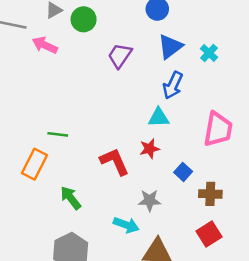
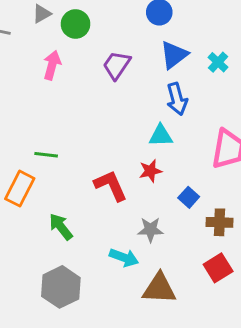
pink arrow: (45, 45) -> (52, 65), moved, turned 80
blue arrow: (173, 85) -> (177, 99), turned -40

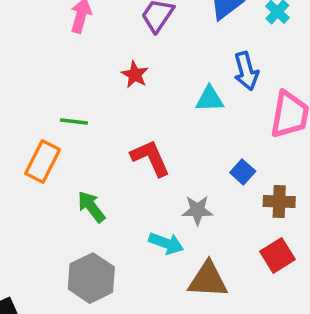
blue arrow: (177, 99) -> (246, 71), moved
red star: (150, 171) -> (135, 75), moved, turned -30

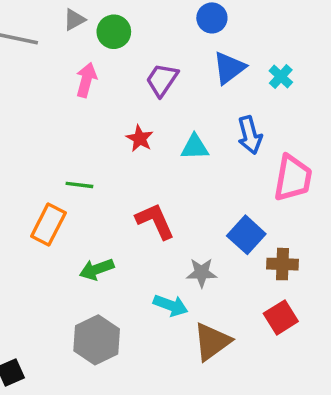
cyan triangle: (210, 99) -> (195, 147), moved
blue square: (243, 172) -> (246, 235), size x1.5
green arrow: (91, 207) -> (97, 269), turned -72
brown triangle: (208, 280) -> (212, 342), turned -39

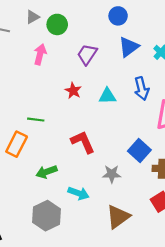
cyan arrow: (171, 305) -> (79, 193), moved

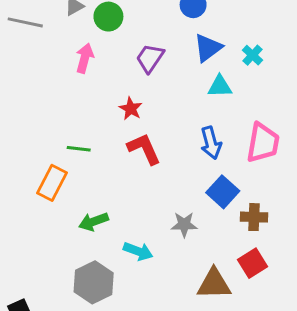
blue arrow: (142, 89) -> (211, 143), moved
cyan triangle: (107, 96) -> (220, 86), moved
red L-shape: (83, 142) -> (144, 149), moved
brown triangle: (118, 217) -> (214, 284), moved, turned 35

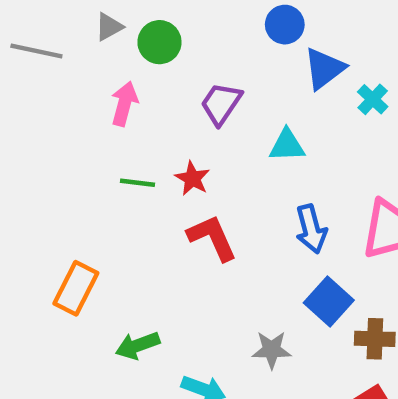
blue triangle: (208, 48) -> (324, 69), moved
cyan triangle: (220, 86) -> (287, 145), moved
green line: (79, 149) -> (138, 183), moved

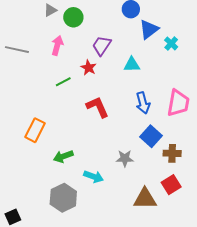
gray line: (36, 51) -> (17, 50), moved
red star: (192, 178) -> (89, 68), moved
green line: (138, 183) -> (63, 82), turned -35

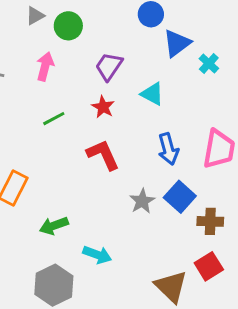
cyan triangle: (132, 65) -> (152, 94), turned 30
red star: (89, 68) -> (103, 107), moved
gray star: (125, 158) -> (142, 201), moved, turned -30
brown triangle: (145, 199) -> (171, 287), turned 45

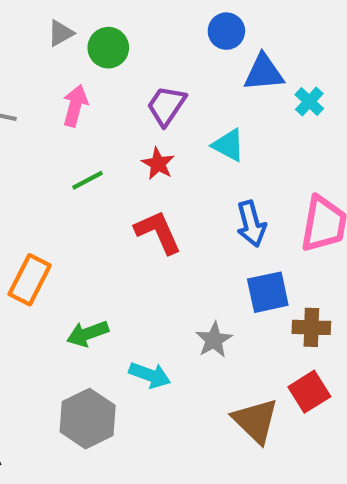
blue triangle: (177, 43) -> (264, 73), turned 32
blue square: (180, 197) -> (268, 292), turned 36
gray star: (142, 201) -> (214, 340), moved

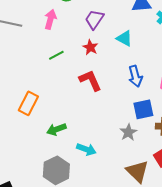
gray star: (214, 340) -> (128, 132), moved

